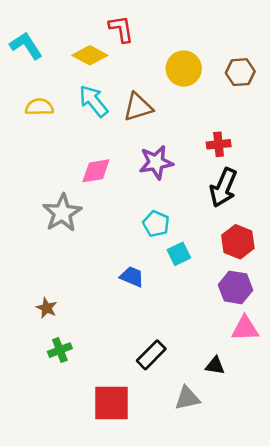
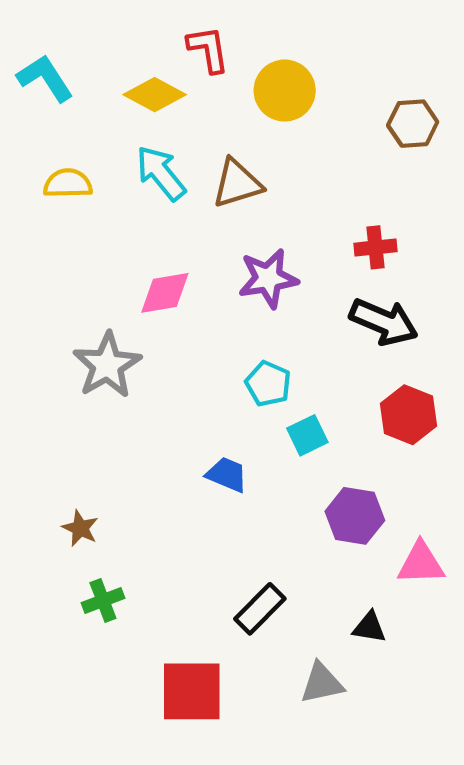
yellow circle: (184, 69) -> (285, 91), moved
black arrow: (223, 188) -> (384, 322), turned -90
purple hexagon: (235, 287) -> (355, 516), moved

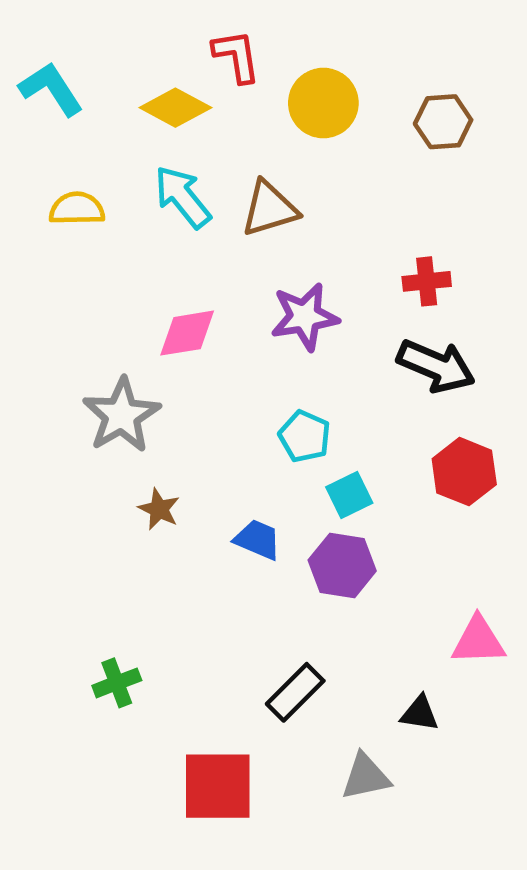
brown hexagon: (413, 124) -> (443, 122), moved
purple hexagon: (355, 516) -> (342, 566), moved
brown star: (80, 528) -> (159, 509), moved

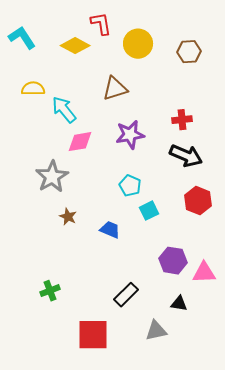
cyan arrow: (183, 197) -> (64, 110), moved
purple hexagon: (342, 566) -> (173, 261), moved

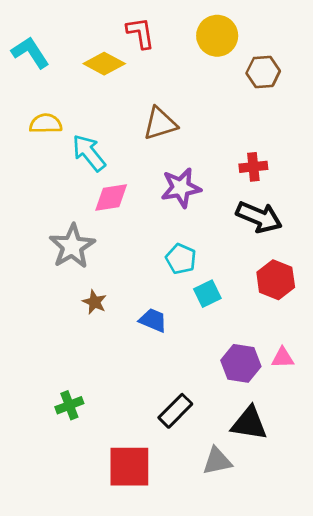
yellow circle: (138, 44) -> (217, 36), moved
pink triangle: (204, 273) -> (283, 358), moved, size x0.7
black triangle: (179, 304) -> (249, 423), size x1.6

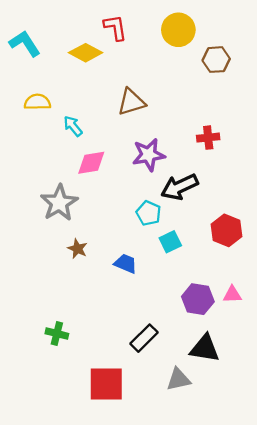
cyan arrow: (89, 153) -> (73, 126), size x0.7
black arrow: (259, 217) -> (180, 187), moved, turned 132
green cross: (69, 405) -> (57, 334), turned 35

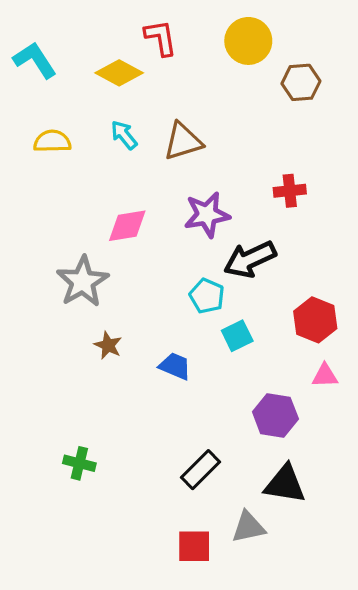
cyan arrow: (73, 126) -> (124, 135), moved
pink triangle: (232, 295) -> (325, 376), moved
red square: (106, 384) -> (194, 546), moved, size x0.7

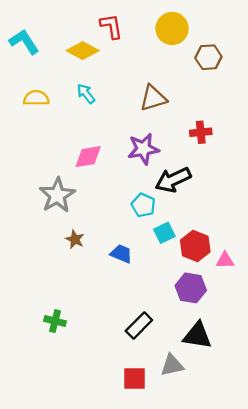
brown triangle: (183, 141) -> (153, 98), moved
red hexagon: (315, 320) -> (195, 246), moved

